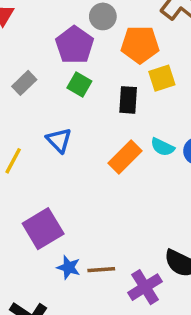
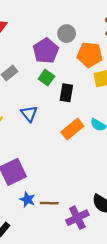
black rectangle: (128, 100) -> (66, 93), moved

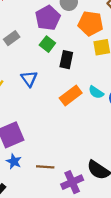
blue star: (27, 199) -> (14, 161), moved

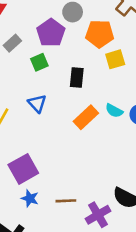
gray rectangle: (12, 38) -> (12, 43), moved
green square: (47, 44) -> (39, 62), moved, turned 35

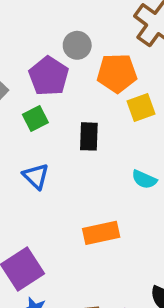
orange rectangle: (86, 117) -> (101, 233), moved, turned 35

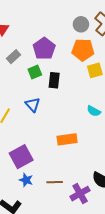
gray circle: (77, 45) -> (81, 24), moved
black rectangle: (89, 136) -> (54, 80), moved

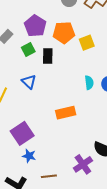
orange pentagon: (83, 50) -> (64, 33), moved
cyan semicircle: (94, 111) -> (89, 83), turned -120
brown line: (55, 182) -> (49, 176), moved

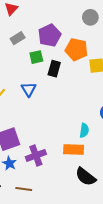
cyan semicircle: (89, 83) -> (84, 130), moved
orange rectangle: (66, 113) -> (74, 149), moved
purple cross: (83, 164) -> (36, 155), moved

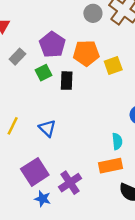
blue triangle: (29, 89) -> (47, 128), moved

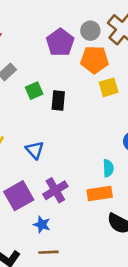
purple pentagon: (52, 45) -> (60, 42), moved
orange pentagon: (86, 53) -> (94, 60), moved
purple cross: (70, 183) -> (55, 190), moved
blue star: (43, 199) -> (42, 224), moved

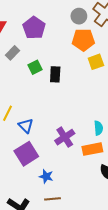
purple pentagon: (60, 42) -> (34, 28), moved
blue triangle: (35, 150) -> (26, 126), moved
purple cross: (55, 190) -> (65, 137), moved

